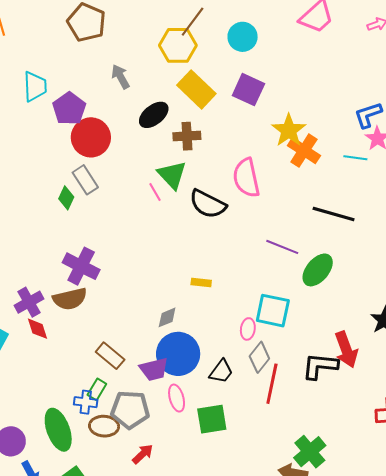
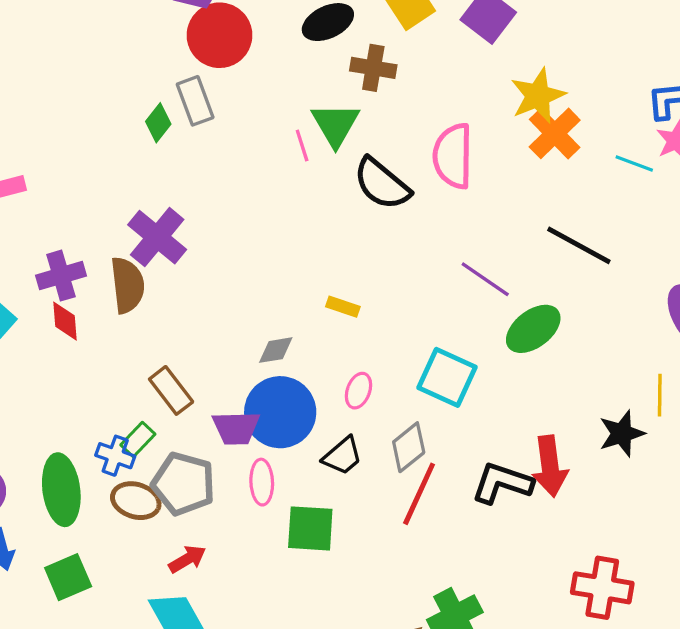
brown semicircle: (70, 299) -> (127, 285), turned -96
pink ellipse: (248, 329) -> (359, 391), moved

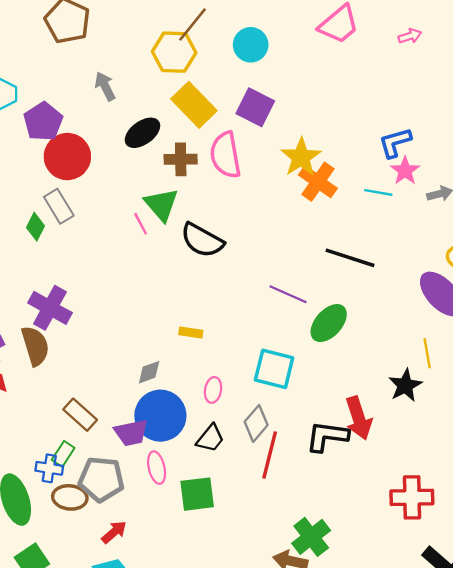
pink semicircle: (453, 156) -> (225, 155), moved

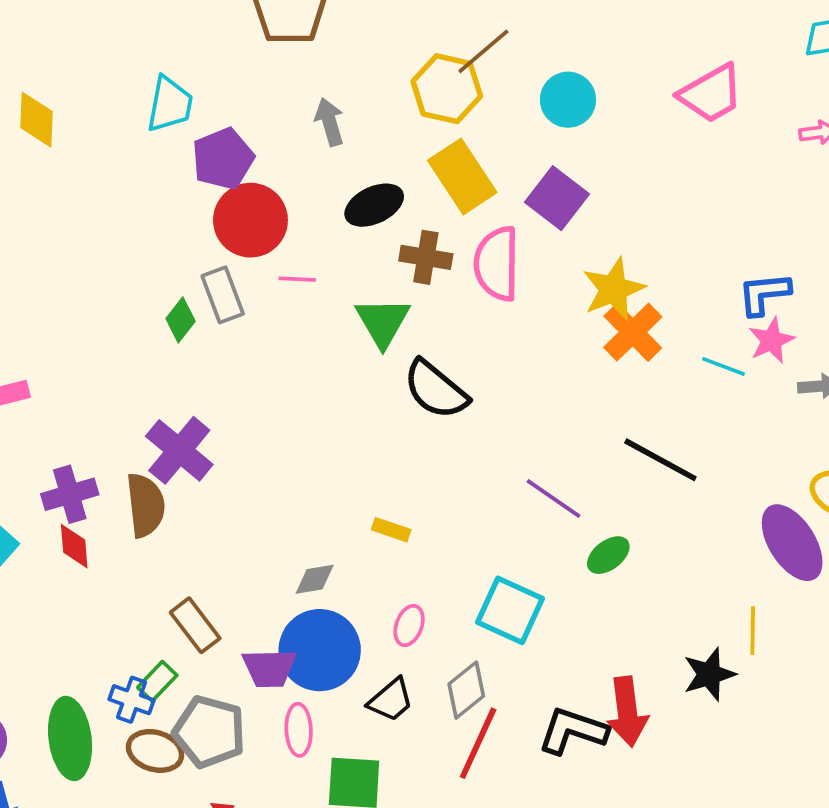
pink line: (141, 224) -> (297, 279), moved, turned -70
green ellipse: (329, 323) -> (608, 555), size x0.7

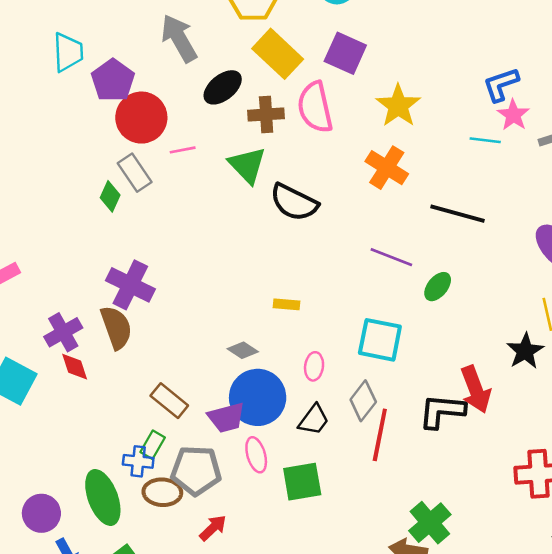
gray arrow: (330, 122) -> (179, 38), size x1.5
orange cross: (633, 332) -> (387, 168), moved
gray diamond: (315, 579) -> (243, 350), turned 56

